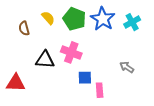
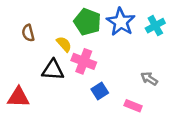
yellow semicircle: (48, 18) -> (64, 44), moved
blue square: (85, 78) -> (100, 91), turned -32
pink rectangle: (100, 90) -> (133, 106), moved, turned -64

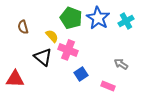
black triangle: (53, 70) -> (43, 57), turned 36

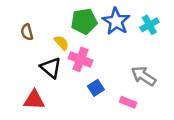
green pentagon: (71, 18) -> (84, 21), turned -30
gray arrow: (121, 64) -> (143, 76), size x1.5
red triangle: (15, 79) -> (34, 100), moved

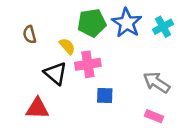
pink cross: (80, 59) -> (88, 64), turned -30
blue square: (96, 88) -> (105, 95), turned 35
pink rectangle: (128, 102) -> (154, 116), moved

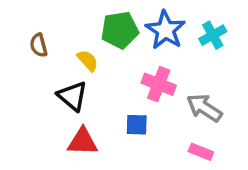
pink cross: (88, 64) -> (159, 84), moved, turned 30
red triangle: (37, 108) -> (83, 142), moved

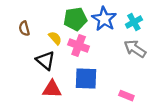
pink cross: (159, 84) -> (79, 46), moved
gray arrow: (204, 108) -> (135, 49), moved
blue square: (137, 125) -> (86, 79), size x1.6

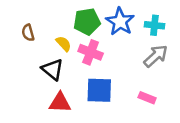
cyan cross: (134, 22) -> (154, 25), turned 35
gray arrow: (135, 49) -> (156, 56), turned 105
pink rectangle: (126, 96) -> (147, 98), moved

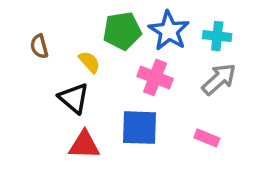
pink cross: (91, 52) -> (155, 77), moved

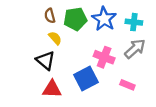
brown semicircle: (39, 46) -> (50, 16), moved
pink cross: (155, 77) -> (104, 57), moved
blue square: (139, 128) -> (86, 78), turned -30

